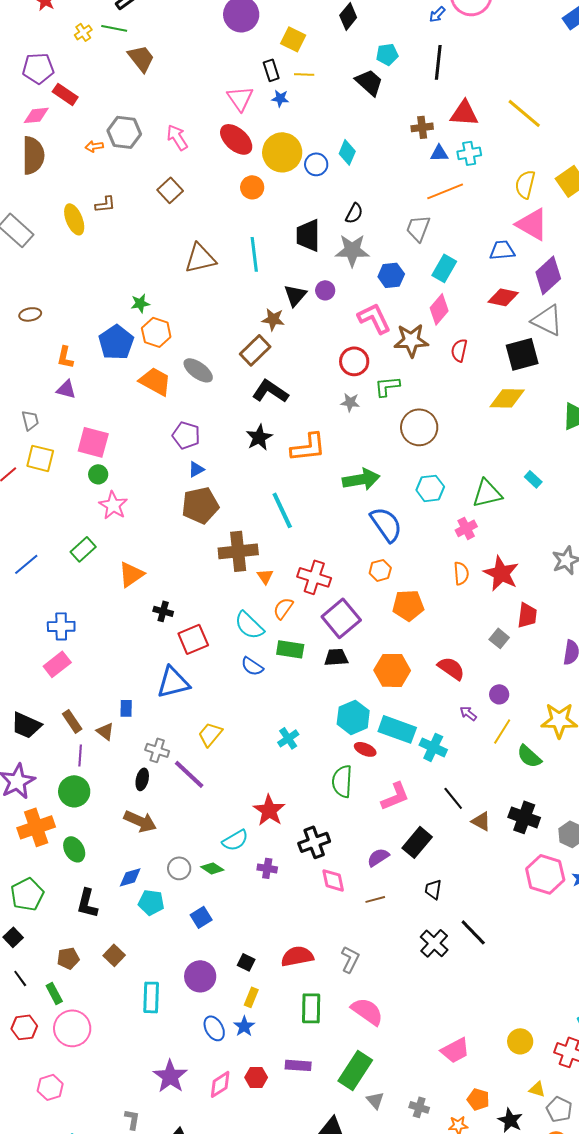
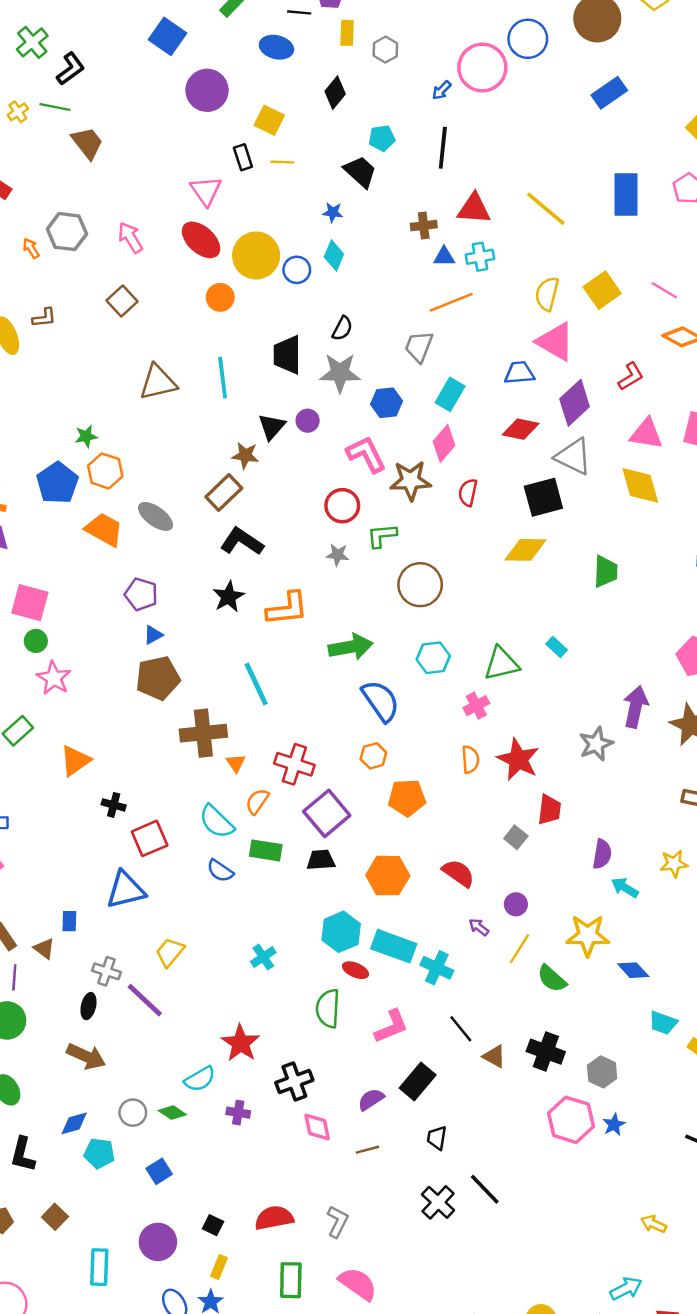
blue star: (280, 98) -> (333, 212), moved
orange arrow: (94, 146) -> (31, 248), turned 66

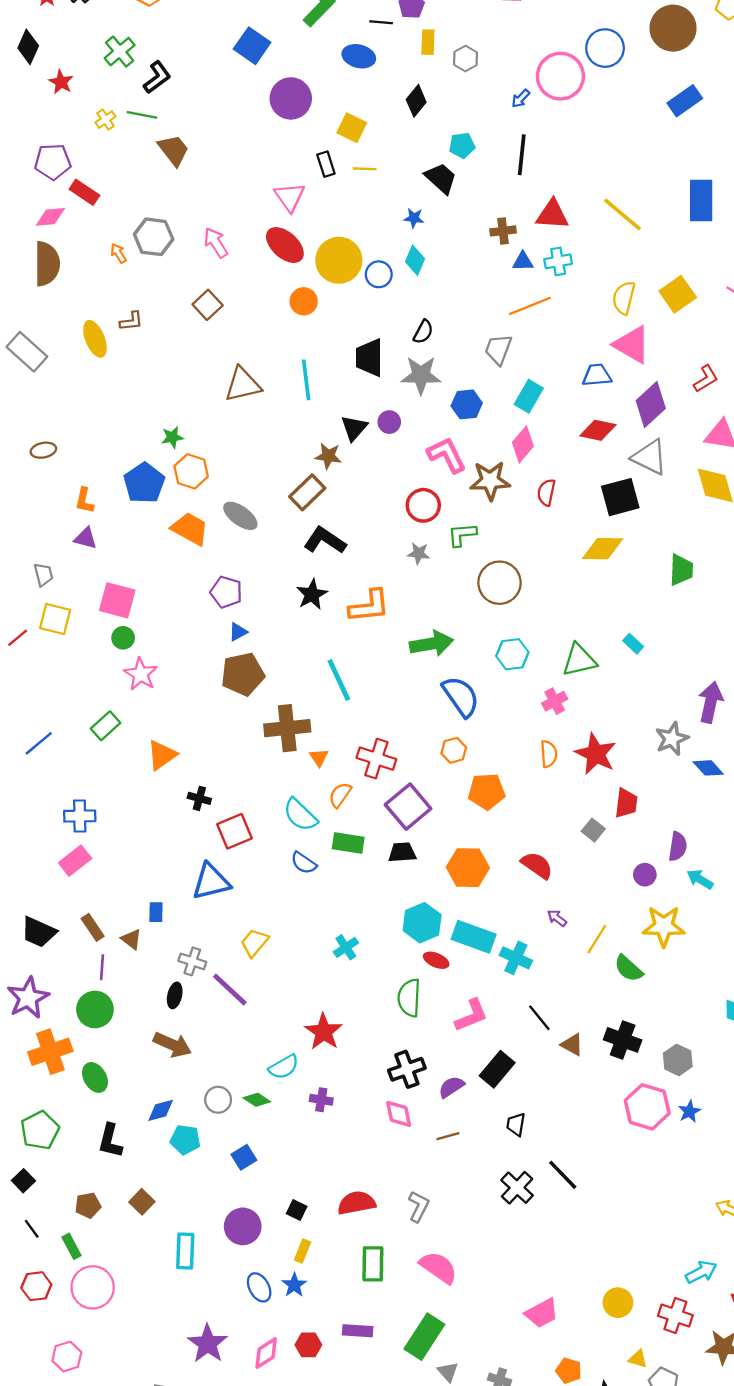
purple circle: (516, 904) -> (645, 875), moved
blue diamond: (633, 970) -> (708, 768), moved
black cross: (294, 1081) -> (407, 1069), moved

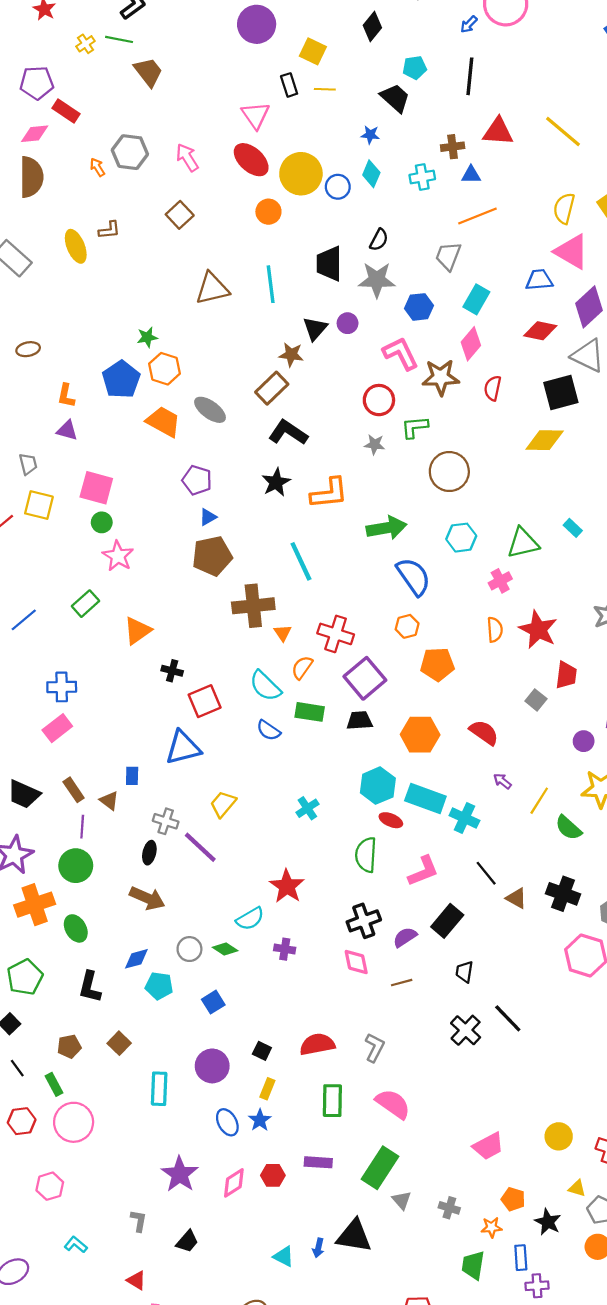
cyan cross: (558, 261) -> (422, 177), moved

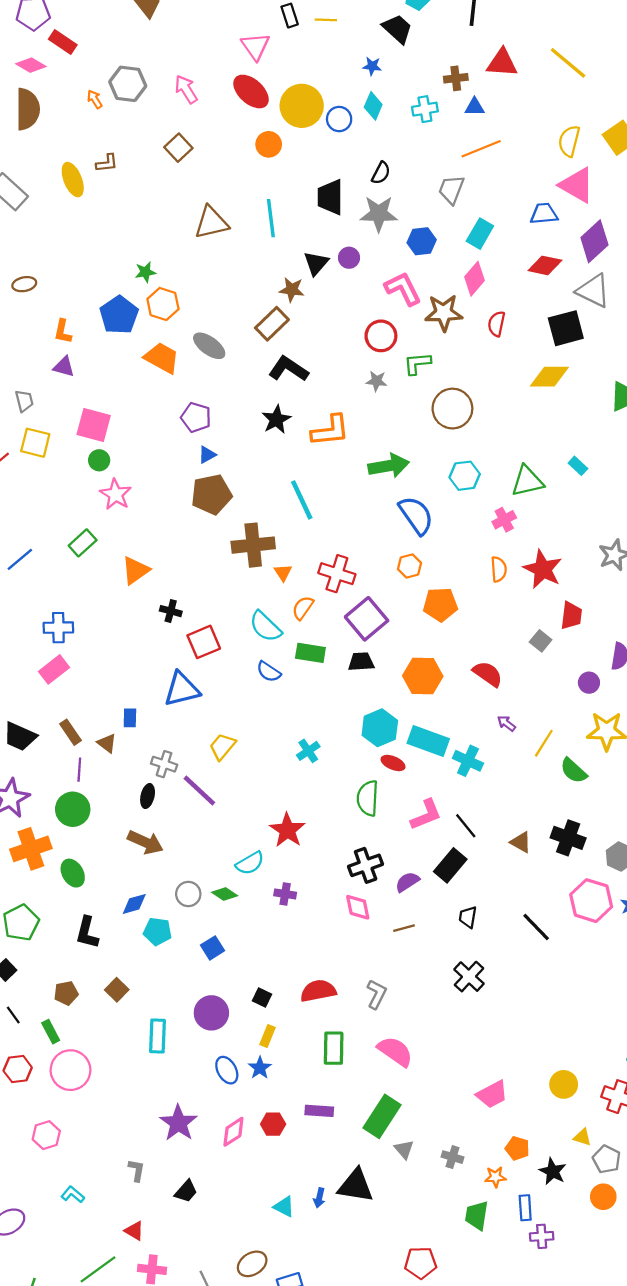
pink diamond: (35, 134) -> (31, 65), turned 36
black line: (486, 873) -> (466, 826), moved
black line: (508, 1018) -> (536, 927), moved

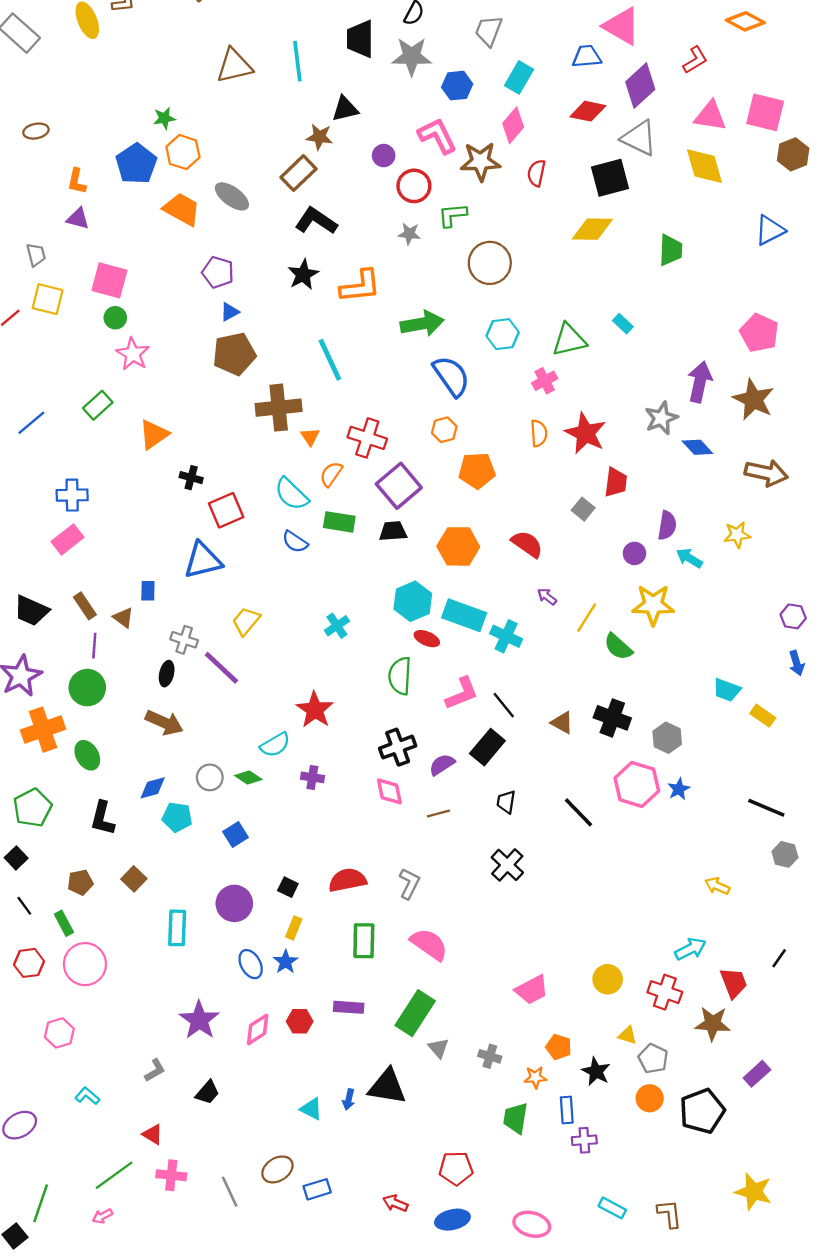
purple circle: (349, 258) -> (384, 156), moved
black triangle: (316, 263) -> (345, 109), turned 36
gray L-shape: (137, 1170) -> (155, 1070), turned 50

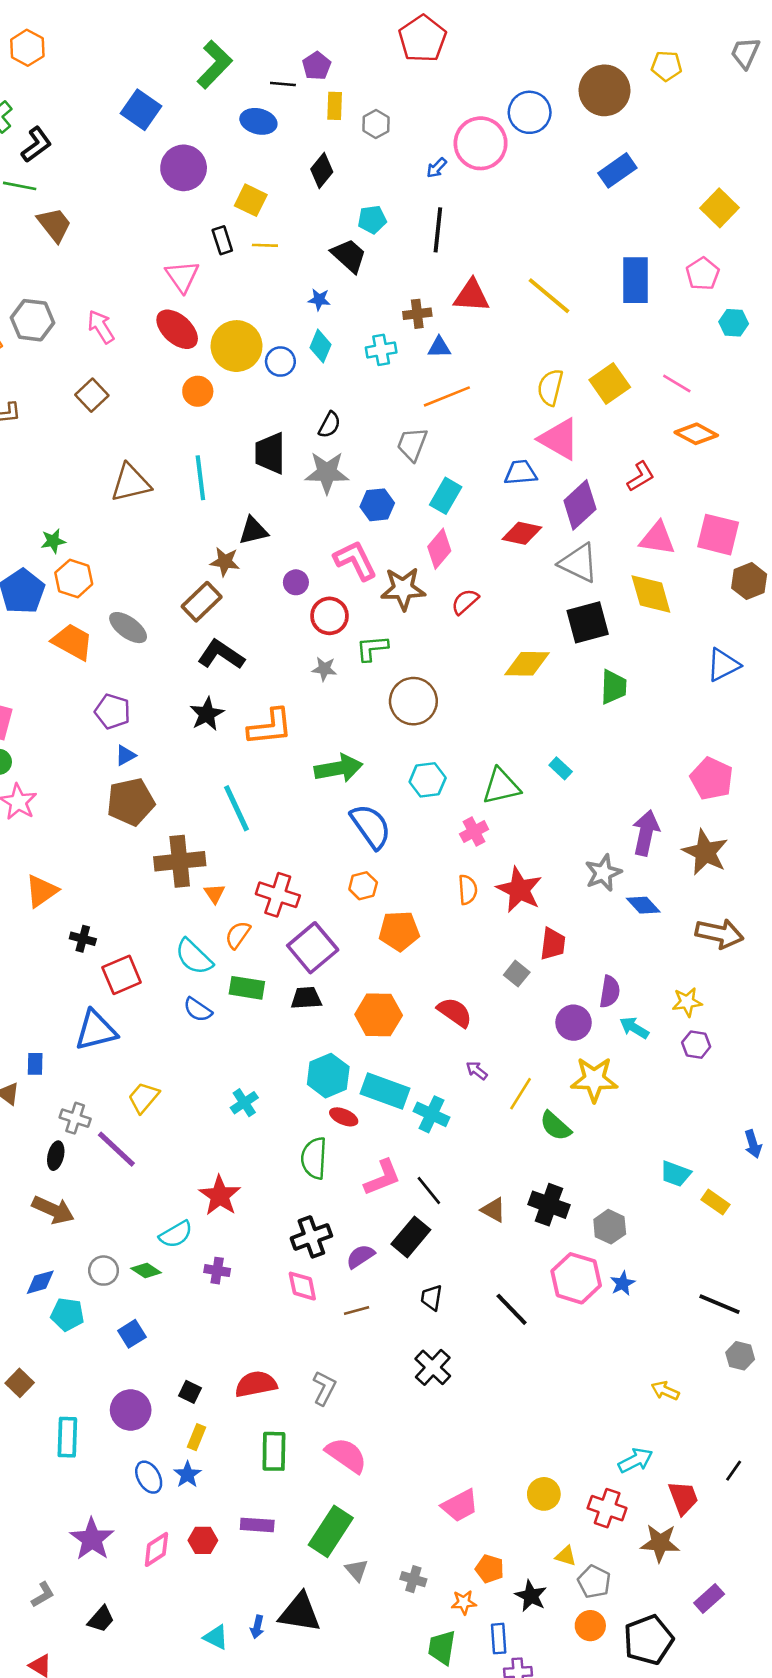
red semicircle: (536, 173) -> (465, 602), turned 36
black square: (610, 178) -> (588, 622), moved
purple circle: (634, 553) -> (574, 1023), size x1.4
purple hexagon: (793, 616) -> (696, 1045), moved

